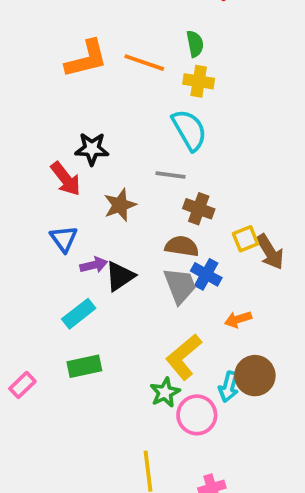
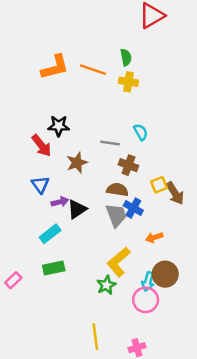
cyan semicircle: (189, 130) -> (141, 132), moved, size x0.6
pink circle: (197, 415) -> (146, 300), moved

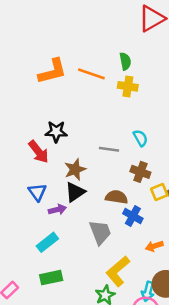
brown cross: (128, 165) -> (140, 172), moved
black triangle: (77, 209) -> (75, 192), moved
gray trapezoid: (116, 215) -> (100, 232), moved

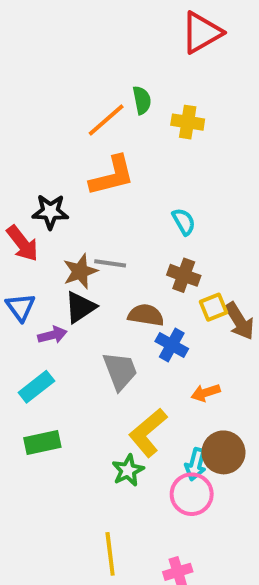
green semicircle: (125, 61) -> (142, 100), moved
orange L-shape: (52, 71) -> (112, 176), moved
orange line: (91, 74) -> (106, 120), turned -60
yellow cross: (128, 86) -> (188, 122), moved
gray line: (109, 149) -> (110, 263), moved

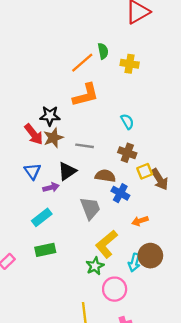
brown star: (80, 271) -> (53, 138), moved
pink circle: (192, 494) -> (115, 289), moved

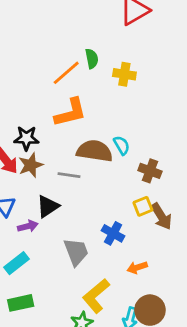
brown cross: (127, 153) -> (150, 171), moved
brown semicircle: (105, 176) -> (95, 151), moved, size x1.4

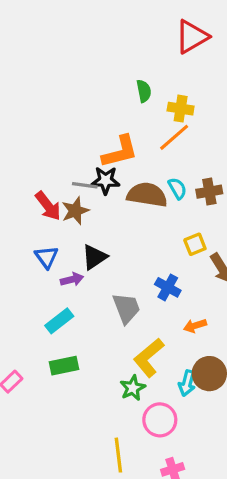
orange line: (66, 73) -> (174, 137), moved
black star: (26, 138) -> (106, 180), moved
brown cross: (150, 171) -> (209, 192), moved, turned -30
gray line: (69, 175) -> (85, 185), moved
yellow square: (143, 206) -> (195, 244), moved

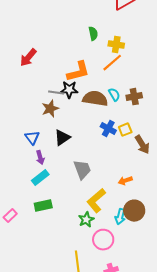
red arrow: (48, 206) -> (28, 58), moved, turned 78
purple arrow: (72, 279) -> (40, 158), moved, turned 88
blue cross: (168, 287) -> (108, 129), moved

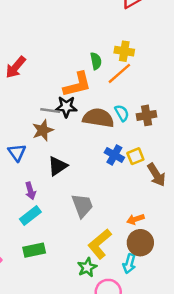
green semicircle: (93, 34) -> (96, 61), moved
blue triangle: (32, 138) -> (17, 152), moved
brown circle: (134, 211) -> (140, 243), moved

